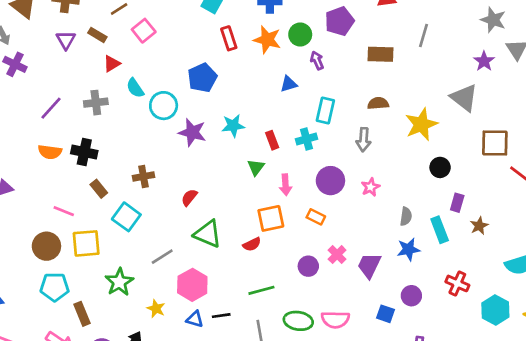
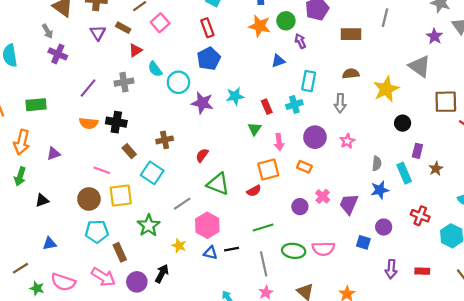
red rectangle: (229, 38) -> (207, 28), moved

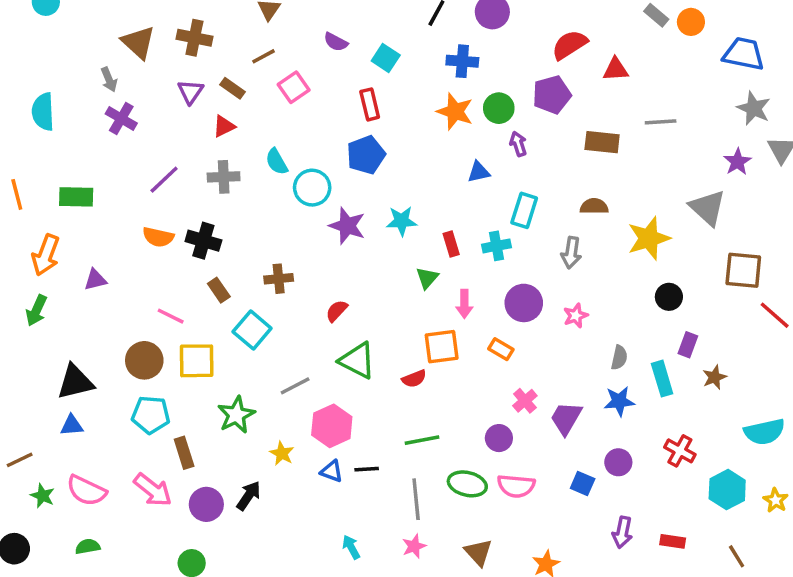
gray line: (385, 18) -> (661, 122), turned 66
red triangle: (135, 50) -> (224, 126), moved
black triangle: (42, 200) -> (75, 382), moved, size x1.6
purple circle: (300, 207) -> (499, 438), moved

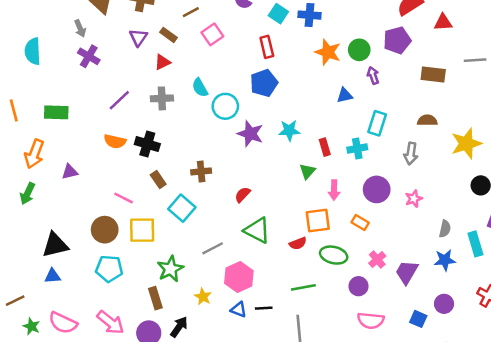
blue cross: (462, 61) -> (310, 15), moved
brown rectangle: (184, 453) -> (155, 298), moved
green ellipse: (467, 484) -> (334, 255), moved

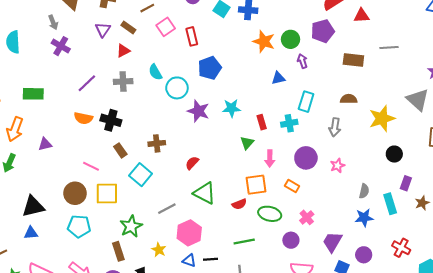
red rectangle: (267, 47) -> (192, 36), moved
purple trapezoid: (407, 272) -> (332, 242), moved

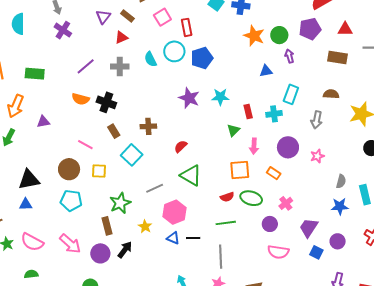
red triangle: (362, 16) -> (345, 29), moved
cyan circle: (177, 88) -> (174, 51), moved
yellow square: (107, 193) -> (99, 171), size x0.7
red semicircle: (239, 204) -> (227, 197), moved

